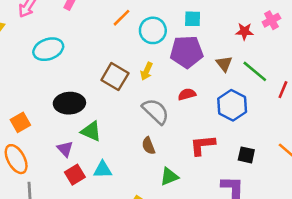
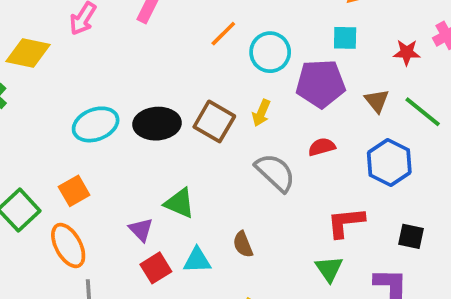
cyan square: (193, 19) -> (345, 38), moved
cyan ellipse: (48, 49) -> (96, 124), moved
black ellipse: (69, 103) -> (157, 124), moved
brown semicircle: (148, 146) -> (243, 244), moved
green triangle: (169, 177) -> (329, 269), moved, turned -42

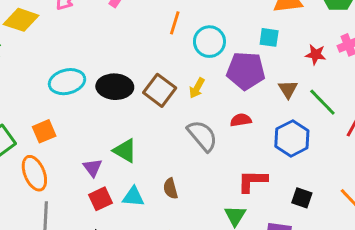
orange line: (223, 34) -> (175, 23), turned -35

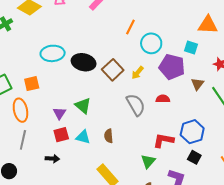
blue hexagon: (292, 138) -> (192, 132), moved

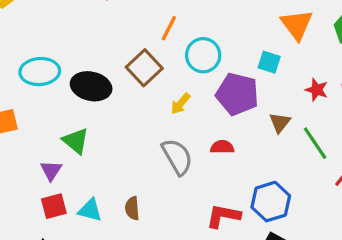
orange triangle: (208, 25) -> (297, 25), turned 50
brown square: (113, 70) -> (144, 68), moved
green triangle: (83, 106) -> (76, 141), moved

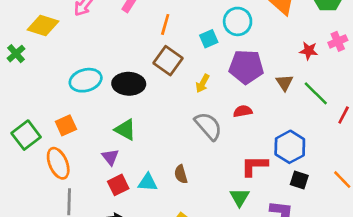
orange line: (169, 28) -> (165, 24), moved
cyan circle: (203, 55) -> (238, 21), moved
cyan square: (269, 62) -> (209, 39), moved, turned -30

